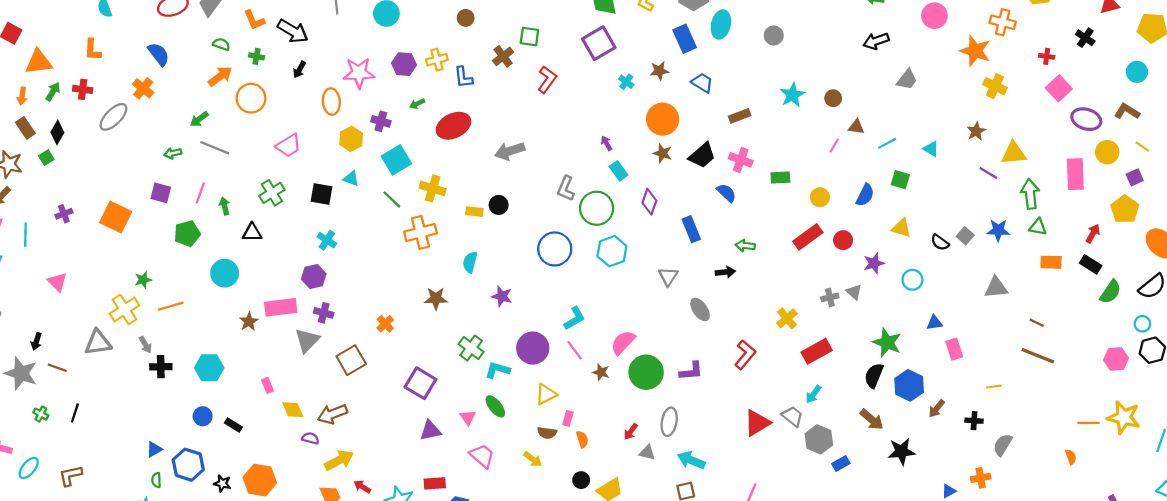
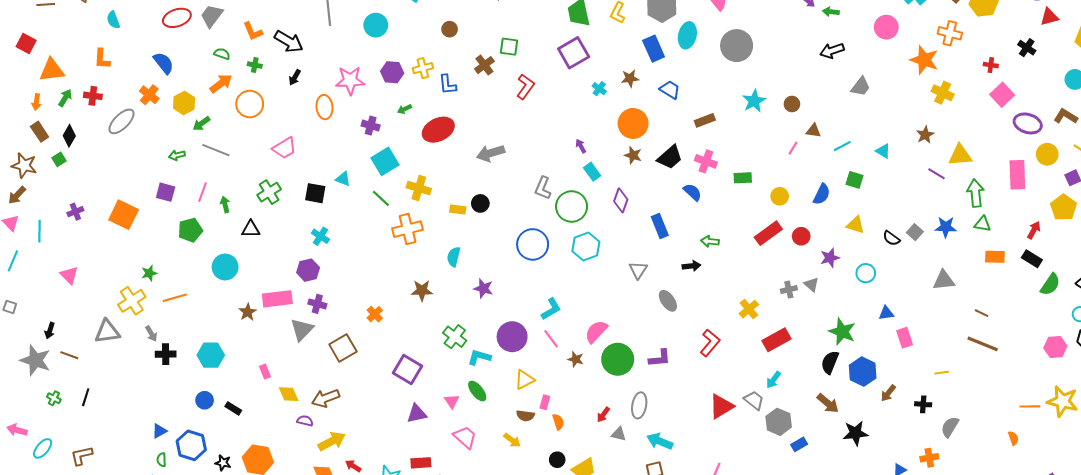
gray circle: (774, 35) -> (737, 46), size x1.8
yellow hexagon: (351, 139) -> (184, 103), moved

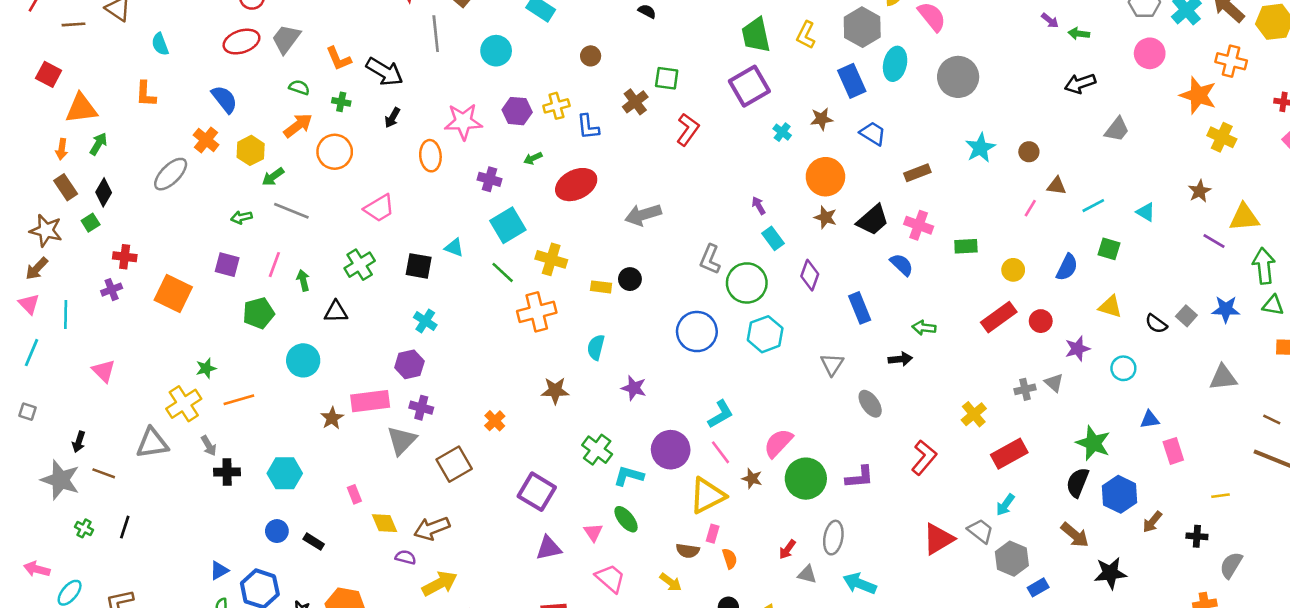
red cross: (93, 96) -> (125, 257), moved
yellow triangle: (524, 380) -> (707, 496), moved, size x1.4

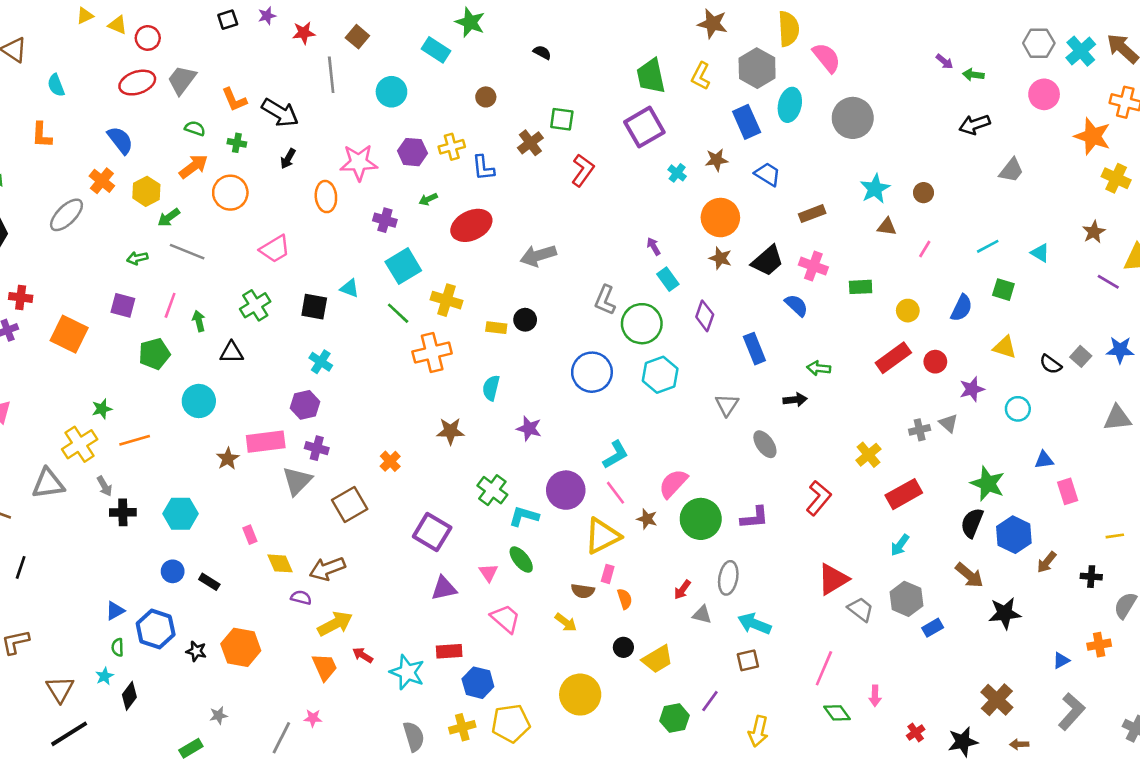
brown triangle: (1056, 186) -> (887, 227), moved
gray trapezoid: (980, 531) -> (861, 609), moved

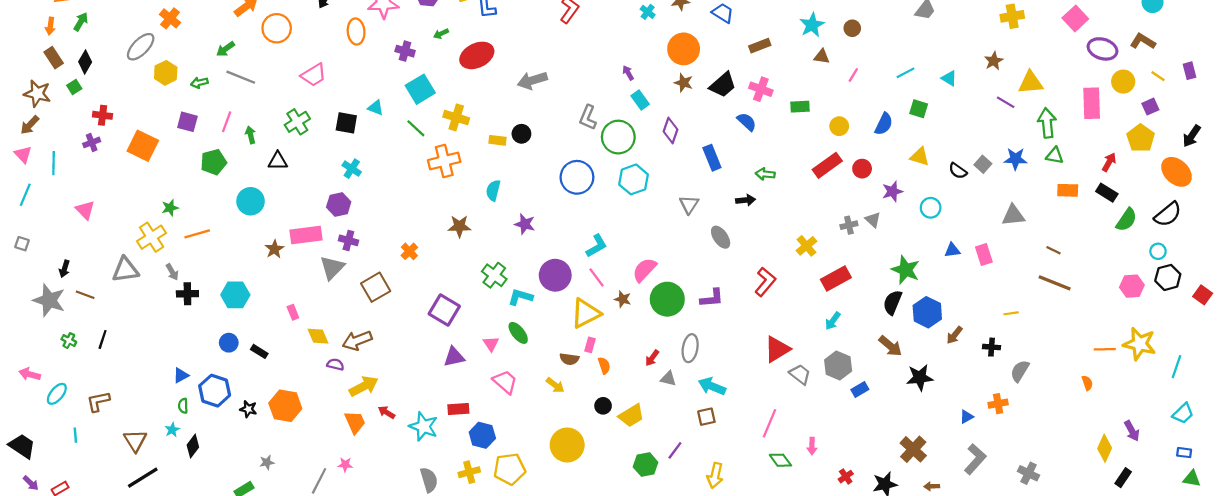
yellow cross: (1116, 178) -> (1012, 16), turned -35
yellow hexagon: (146, 191) -> (166, 73), moved
pink rectangle: (1068, 491) -> (984, 255), moved

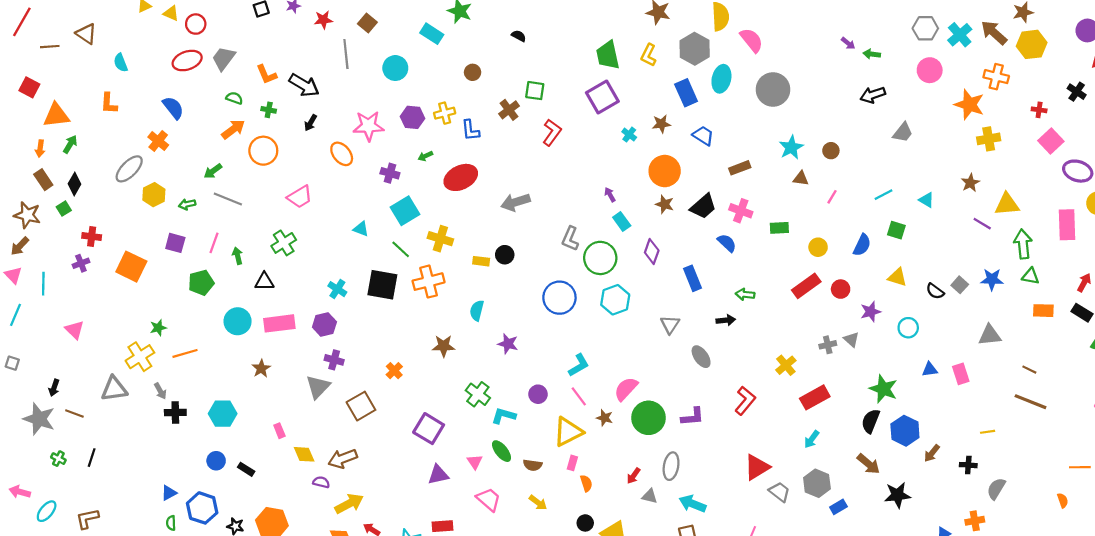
orange ellipse: (356, 32) -> (342, 154), turned -35
black square: (346, 123) -> (382, 285), moved, size x1.4
pink rectangle: (306, 235) -> (279, 323), moved
purple circle: (555, 275) -> (538, 394), size x0.6
brown semicircle: (569, 359) -> (533, 465), moved

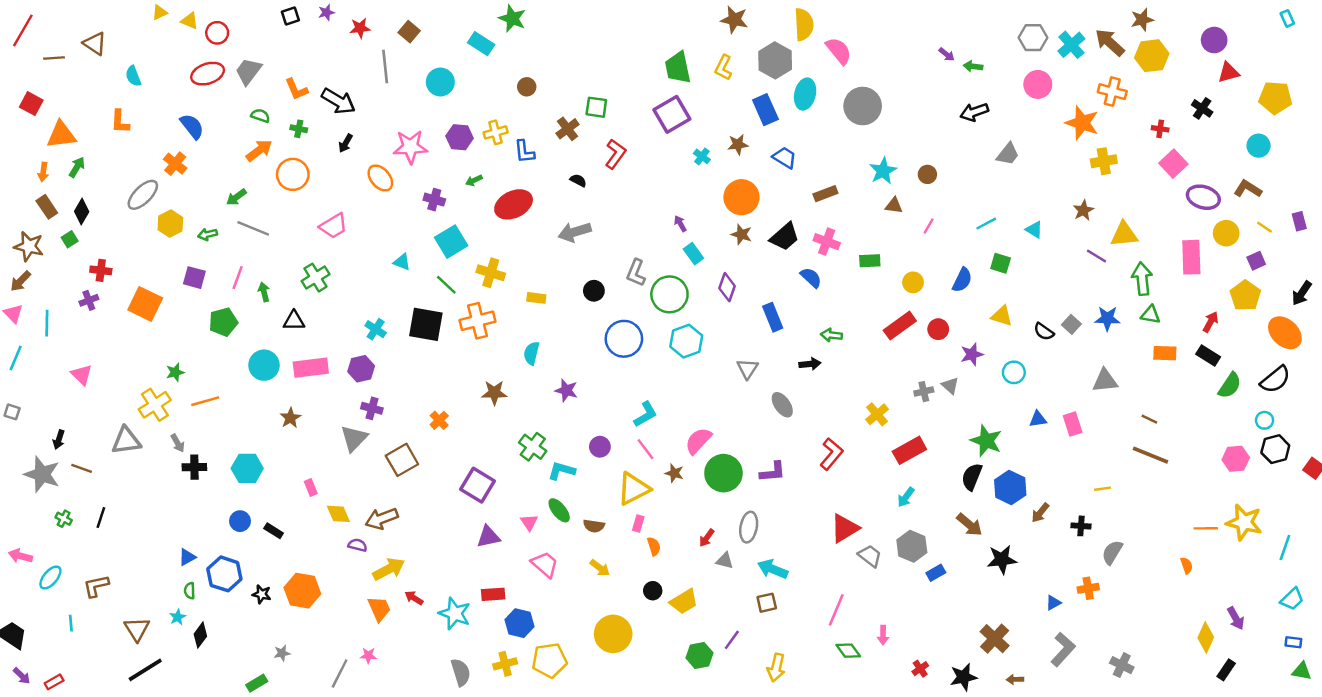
black semicircle: (519, 36) -> (578, 180), moved
black circle: (505, 255) -> (594, 291), moved

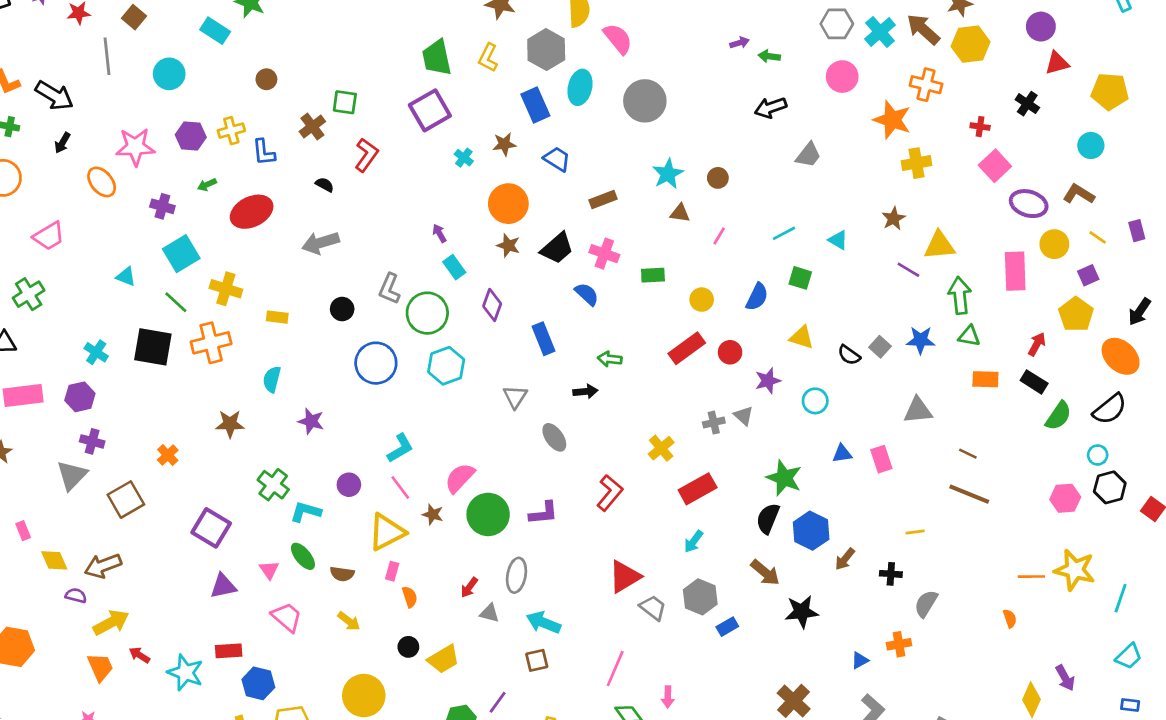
purple arrow: (947, 54) -> (739, 43), turned -56

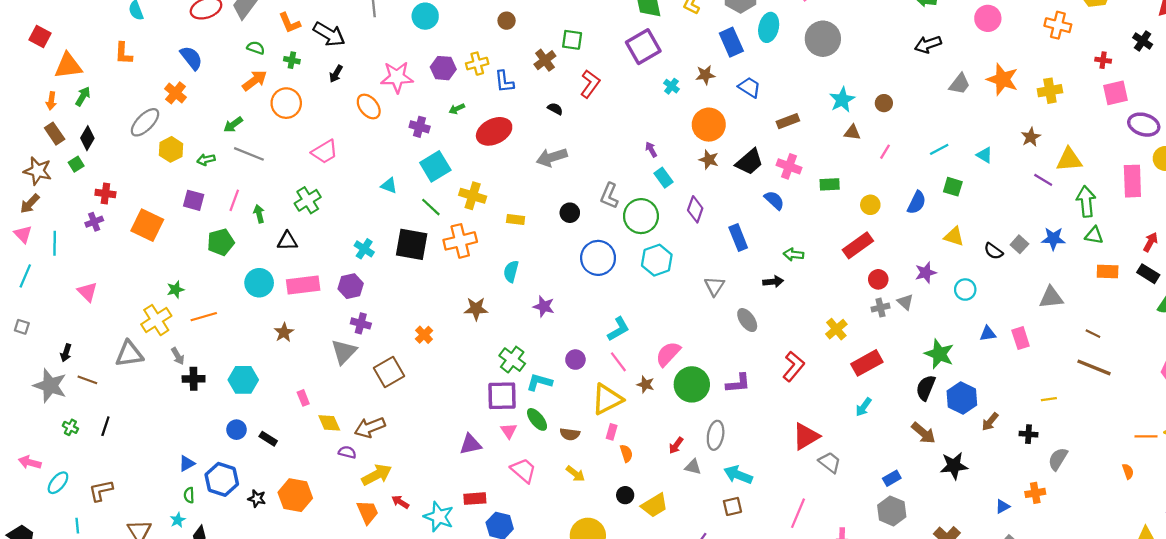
orange star: (892, 120) -> (1003, 79), moved
pink square: (995, 166) -> (1115, 93), turned 30
red circle: (730, 352) -> (878, 279), moved
purple square: (211, 528) -> (502, 396), moved, turned -32
gray hexagon: (700, 597) -> (892, 511), moved

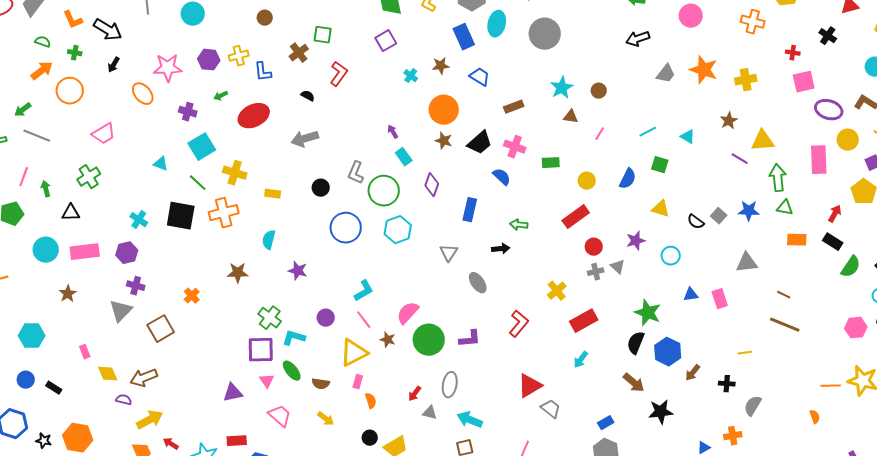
purple square: (643, 47) -> (386, 41), size x0.7
blue rectangle: (738, 238) -> (470, 210), turned 35

